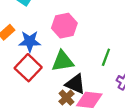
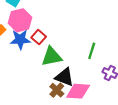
pink hexagon: (64, 26) -> (20, 20), moved
red square: (28, 68) -> (39, 37), moved, size x0.6

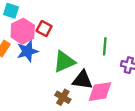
red square: (39, 37) -> (44, 29), moved
brown cross: (57, 90) -> (63, 97), moved

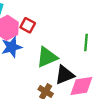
black triangle: (82, 80) -> (65, 75), turned -30

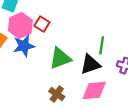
black triangle: (65, 75) -> (90, 64), moved

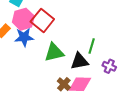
red square: (42, 24) -> (42, 20), size x1.6
brown cross: (57, 94) -> (64, 84), moved

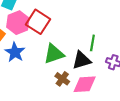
blue star: (24, 37) -> (15, 52), moved, turned -30
brown cross: (64, 84) -> (62, 79), moved

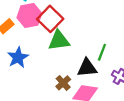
blue star: (15, 52) -> (18, 57), moved
green triangle: (54, 54) -> (59, 41), moved

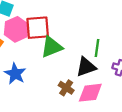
red square: (50, 19) -> (38, 28), turned -35

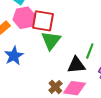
green triangle: (52, 47) -> (51, 40), turned -45
brown cross: (66, 88) -> (55, 87), moved

